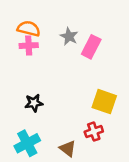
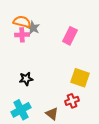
gray star: (69, 36) -> (33, 28), moved

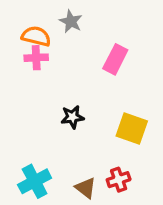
gray star: (33, 28) -> (71, 21), moved
black star: (26, 79) -> (72, 117), moved
red cross: (72, 101) -> (119, 180), moved

